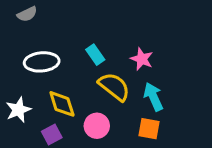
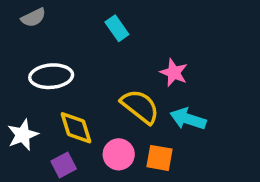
cyan rectangle: (95, 55) -> (117, 28), moved
cyan arrow: (153, 97) -> (188, 119), turned -48
orange square: (149, 129) -> (160, 158), moved

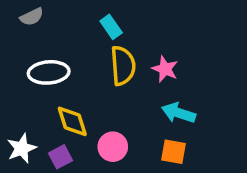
yellow semicircle: (140, 106) -> (123, 66), moved, turned 48
white star: (23, 135) -> (22, 148), moved
orange square: (160, 158) -> (174, 152), moved

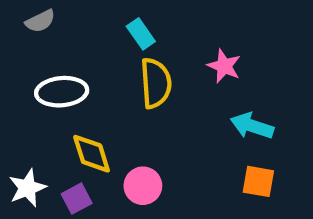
pink star: (165, 69) -> (224, 66), moved
cyan arrow: (179, 113) -> (252, 126), moved
orange square: (174, 152) -> (258, 181), moved

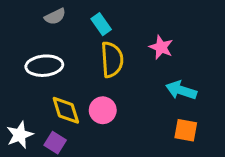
gray semicircle: (40, 21) -> (55, 16), moved
pink circle: (143, 186) -> (103, 110), moved
purple square: (77, 199) -> (55, 143), turned -30

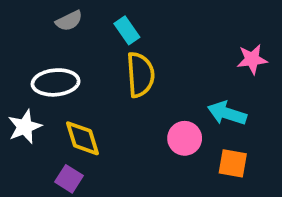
pink star: (161, 47) -> (252, 59), moved, turned -30
pink circle: (103, 110) -> (185, 138), moved
white star: (20, 135) -> (25, 127), moved

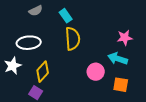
pink star: (252, 59) -> (125, 38), moved
yellow diamond: (83, 138) -> (43, 72), turned 60

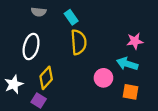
gray semicircle: (36, 11) -> (39, 12), turned 32
white ellipse: (29, 43) -> (31, 46), turned -70
white star: (13, 66) -> (14, 84), moved

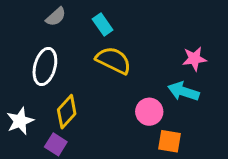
gray semicircle: (39, 12) -> (56, 17), turned -48
yellow semicircle: (79, 42) -> (113, 60), turned -60
orange square: (130, 92) -> (169, 141), moved

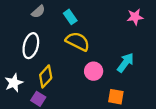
pink star: (194, 59) -> (135, 17), moved
cyan arrow: (184, 91) -> (125, 63), turned 108
pink circle: (149, 112) -> (94, 71), moved

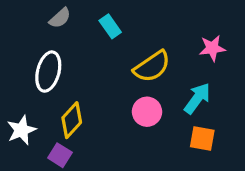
pink star: (135, 17) -> (212, 48), moved
yellow semicircle: (78, 41) -> (152, 67), moved, turned 120
orange square: (116, 97) -> (202, 138), moved

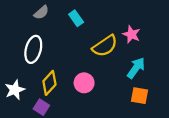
pink star: (212, 48) -> (131, 34), moved, turned 30
pink circle: (147, 112) -> (84, 83), moved

